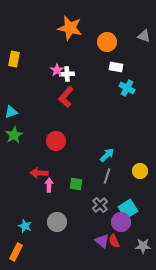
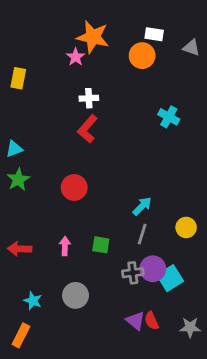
white rectangle: (116, 67) -> (154, 34), moved
pink star: (57, 70) -> (76, 57), moved
red arrow: (39, 173) -> (20, 249), moved
gray cross: (100, 205) -> (133, 273), turned 35
purple circle: (121, 222) -> (153, 269), moved

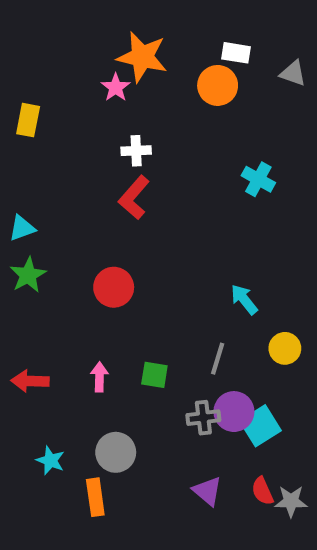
cyan arrow: (142, 206) -> (244, 299), moved, turned -84
red semicircle: (151, 321) -> (262, 491), moved
orange rectangle: (21, 335) -> (95, 497), moved, turned -35

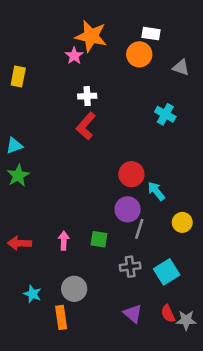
gray triangle: (293, 73) -> (181, 67), moved
red circle: (114, 287) -> (131, 174), moved
purple circle: (234, 412) -> (128, 209), moved

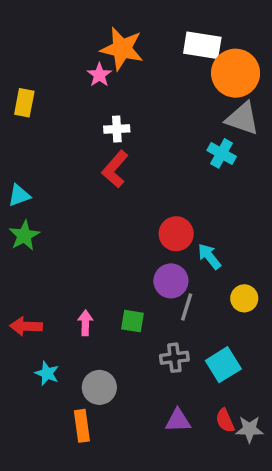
white rectangle: (151, 34) -> (202, 45), size x1.5
orange circle: (139, 54) -> (236, 73), moved, size x1.4
gray triangle: (181, 67) -> (242, 119), moved, size x1.5
cyan star: (32, 294) -> (47, 373), moved
purple triangle: (133, 314) -> (178, 421), turned -42

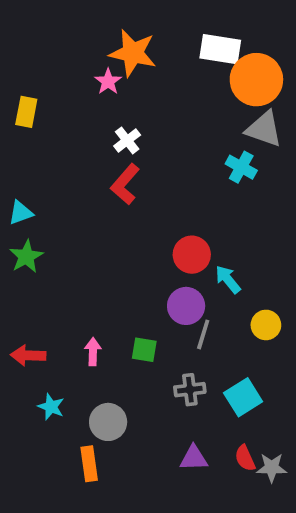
white cross: (117, 129) -> (127, 140), turned -35

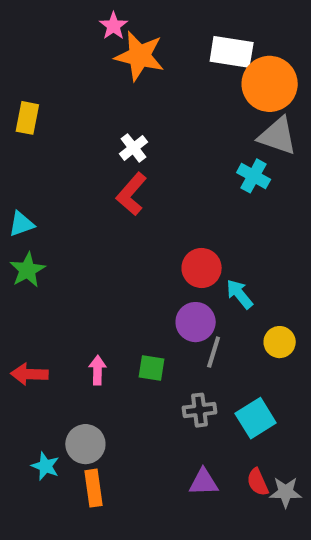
pink star: (108, 82) -> (113, 26), moved
cyan star: (51, 407) -> (45, 466), moved
gray circle: (108, 422) -> (85, 444), moved

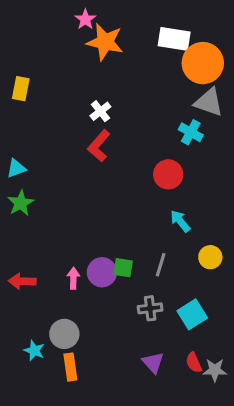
red circle: (202, 268) -> (168, 174), moved
purple circle: (196, 322) -> (102, 272), moved
green square: (151, 368) -> (123, 268), moved
purple triangle: (204, 482) -> (153, 363), turned 50

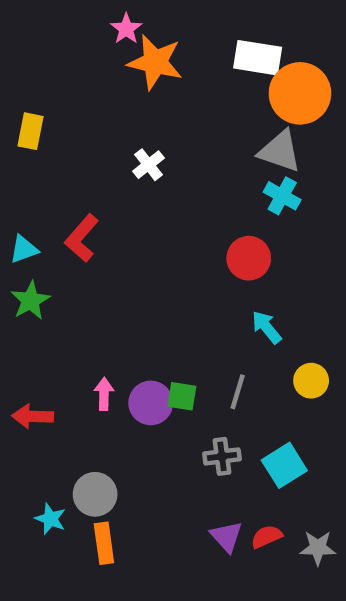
gray triangle: (209, 102) -> (280, 151), moved
red L-shape: (99, 146) -> (82, 238), moved
pink arrow: (73, 278) -> (104, 394), moved
red semicircle: (194, 363) -> (267, 537), moved, turned 90

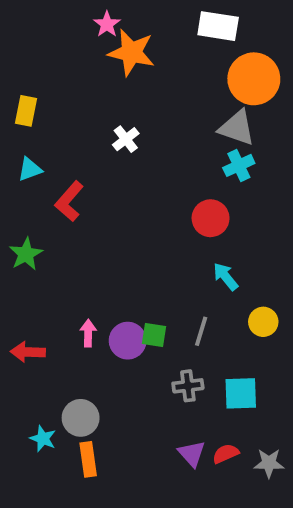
white rectangle: (258, 58) -> (218, 26), moved
cyan cross: (282, 196) -> (239, 165), turned 36
cyan triangle: (24, 249) -> (30, 169), moved
cyan square: (284, 465) -> (241, 393), turned 30

